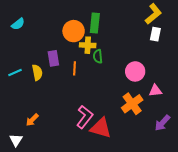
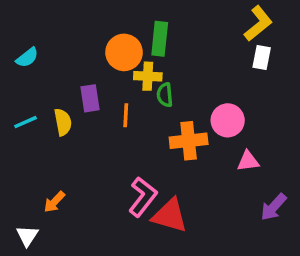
cyan semicircle: (18, 24) -> (27, 57), moved
pink triangle: (155, 91) -> (248, 161), moved
orange cross: (132, 104) -> (189, 141), moved, turned 30

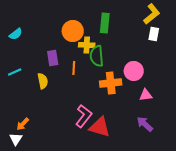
green rectangle: (160, 39) -> (105, 23), moved
green semicircle: (165, 95) -> (97, 56), size x1.5
yellow semicircle: (63, 122) -> (43, 81), moved
orange arrow: (54, 202) -> (23, 124), moved
purple arrow: (274, 207) -> (145, 124), moved, turned 90

